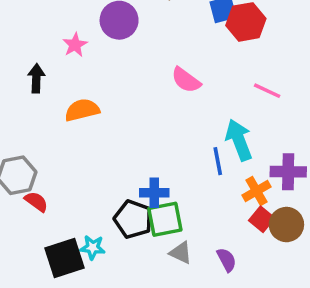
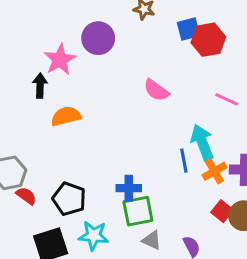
pink star: (75, 45) -> (60, 60), size x1.5
black arrow: (36, 78) -> (40, 86), moved
orange cross: (256, 191) -> (214, 171), moved
black pentagon: (133, 219) -> (69, 199), moved
cyan star: (93, 247) -> (94, 236), moved, size x1.4

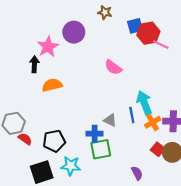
pink line: (227, 99) -> (161, 45), moved
black pentagon: (69, 199) -> (54, 141), turned -30
gray triangle: (152, 240) -> (110, 120), moved

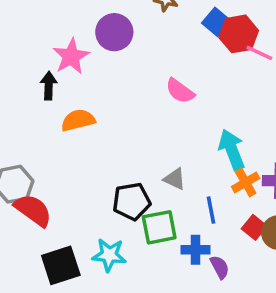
blue square: (135, 26) -> (216, 22), turned -35
blue line: (132, 115) -> (211, 210), moved
blue cross: (95, 134) -> (195, 250), moved
red semicircle: (25, 139) -> (33, 210), size x1.6
black pentagon: (54, 141) -> (132, 201), moved

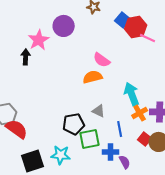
orange semicircle: (78, 120) -> (93, 77), moved

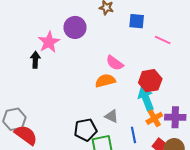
blue square: (123, 20) -> (137, 21), turned -35
red hexagon: (136, 27) -> (150, 81), moved

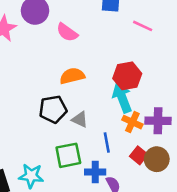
pink semicircle: (115, 63) -> (67, 32), moved
orange cross: (154, 118) -> (132, 122), turned -35
black pentagon: (85, 130) -> (53, 109), moved

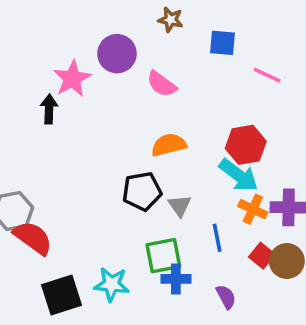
cyan arrow: (122, 98) -> (239, 175), turned 148
gray triangle: (80, 119) -> (180, 206), turned 30
blue cross: (95, 172) -> (176, 279), moved

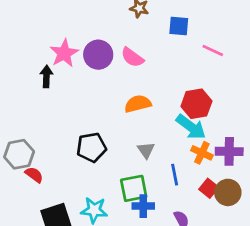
purple circle: (117, 54) -> (98, 55), moved
black pentagon: (142, 191) -> (91, 147), moved
red semicircle: (33, 238) -> (34, 175), size x0.6

